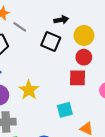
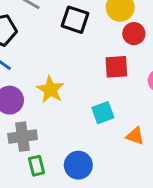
red circle: (84, 57) -> (134, 34), moved

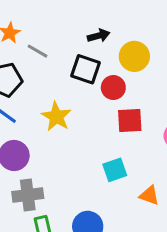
red circle: (134, 34) -> (113, 88), moved
yellow star: (50, 90) -> (56, 117), moved

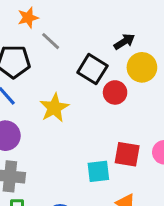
black arrow: (99, 36) -> (124, 42), moved, turned -30
red square: (130, 121) -> (127, 154), moved

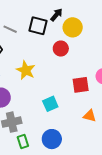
black square: (92, 69) -> (38, 26), moved
cyan square: (98, 171) -> (50, 104), moved

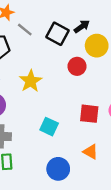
cyan square: (50, 104) -> (49, 127), turned 35
blue circle: (52, 139) -> (58, 169), moved

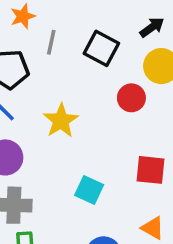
black arrow: (82, 26) -> (152, 27), moved
gray line: (25, 30) -> (51, 42), turned 63

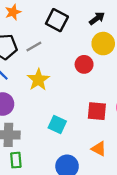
gray line: (51, 42) -> (34, 47), moved, turned 49
black square: (101, 48) -> (57, 20), moved

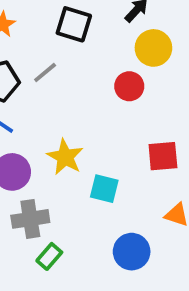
yellow star: (38, 80) -> (65, 157), moved
green rectangle: (16, 160) -> (49, 256), turned 56

